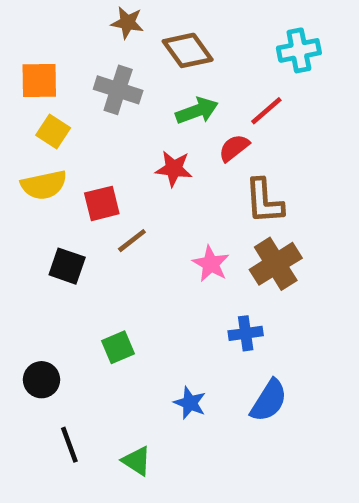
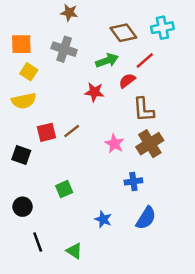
brown diamond: (188, 50) -> (123, 33), moved
red square: (102, 203) -> (46, 132), moved
black square: (67, 266) -> (21, 155), moved

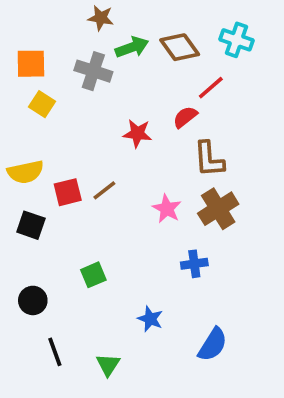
cyan cross: (162, 28) -> (237, 40), turned 30
green arrow: (107, 60) -> (132, 47), moved
yellow semicircle: (24, 101) -> (25, 172), moved
blue semicircle: (146, 218) -> (213, 344), moved
green triangle: (74, 251) -> (108, 365), turned 30

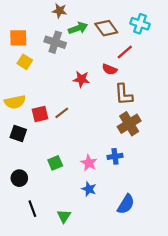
red semicircle: (185, 117) -> (110, 69), turned -120
pink star: (167, 209) -> (89, 163), moved

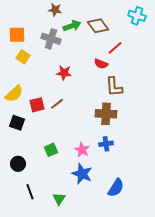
cyan cross: (140, 24) -> (137, 16), moved
red star: (81, 79) -> (64, 73), moved
yellow semicircle: (15, 102) -> (14, 94), turned -30
brown cross: (129, 124) -> (106, 114), moved, turned 35
blue star: (89, 189) -> (82, 174), size x1.5

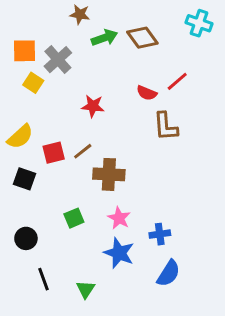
gray cross: (51, 39) -> (58, 60), moved, turned 30
red line: (115, 48) -> (177, 81), moved
brown cross: (106, 114) -> (109, 174), moved
blue cross: (106, 144) -> (160, 234), moved

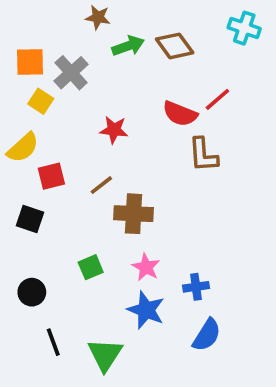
red semicircle: (147, 93) -> (180, 114), size x1.4
yellow semicircle: (20, 137) -> (23, 148), moved
red square: (54, 153) -> (51, 176), moved
green triangle: (86, 289) -> (105, 355), size x1.5

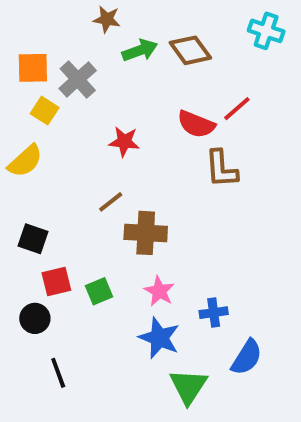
red square: (51, 176) -> (56, 282), moved
blue semicircle: (207, 335) -> (247, 357), moved
green triangle: (105, 355) -> (188, 386), moved

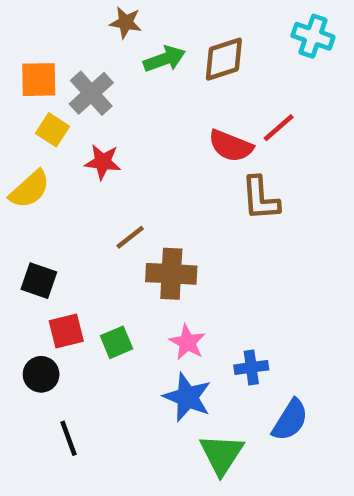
brown diamond: (190, 50) -> (224, 59), turned -72
red star: (124, 142) -> (103, 162), moved

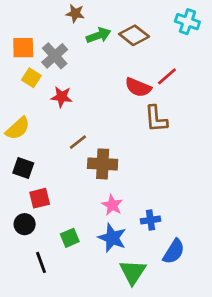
brown diamond: (224, 59) -> (134, 35), turned 56
yellow semicircle: (30, 189) -> (18, 128), moved
green square: (116, 342) -> (70, 238), moved

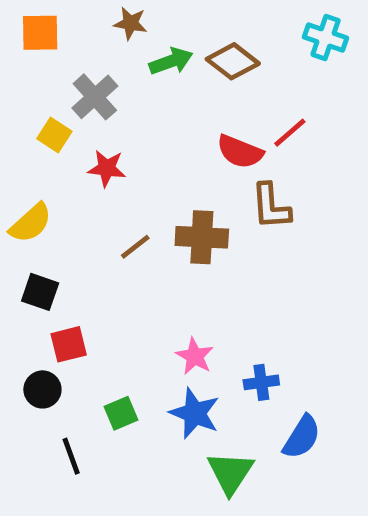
orange square: (23, 48) -> (40, 33), moved
brown cross: (103, 164) -> (202, 237), moved

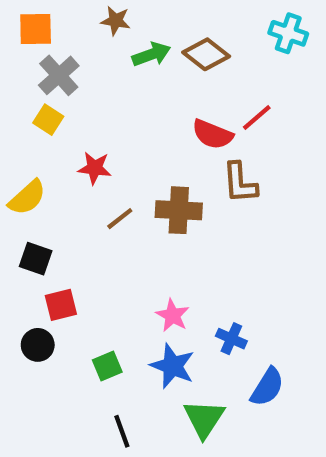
gray cross: (95, 97) -> (59, 75), moved
red star: (107, 168) -> (95, 168), moved
blue cross: (261, 382) -> (231, 339), turned 32
black line: (71, 456) -> (122, 431), moved

